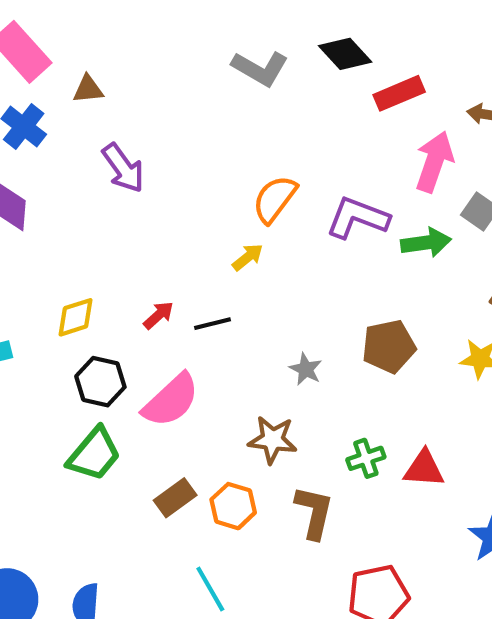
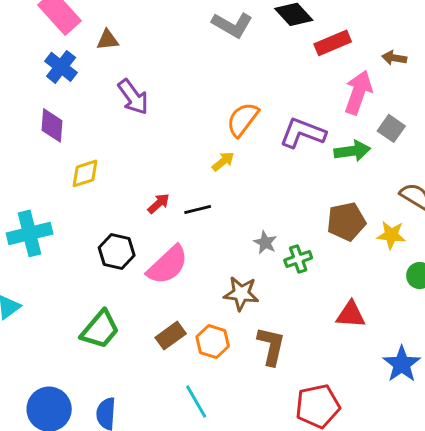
yellow diamond: (76, 317) -> (85, 173), moved
brown pentagon: (389, 346) -> (346, 221), moved
green trapezoid: (94, 454) -> (100, 330), moved
green cross: (366, 458) -> (298, 259), moved

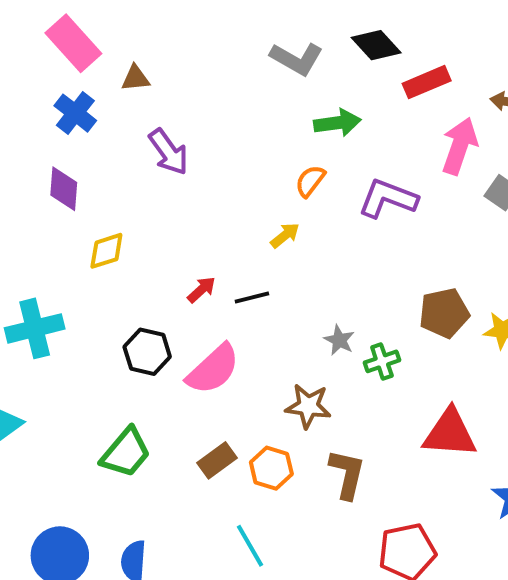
orange semicircle: (243, 119) -> (310, 181), size x0.7
green arrow: (352, 151) -> (337, 123), moved
red triangle: (351, 315) -> (450, 433), size x1.4

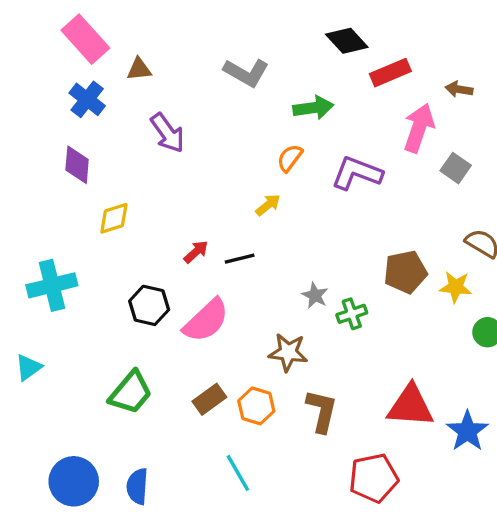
gray L-shape: (297, 59) -> (246, 73), moved
red triangle: (450, 433) -> (410, 406), moved

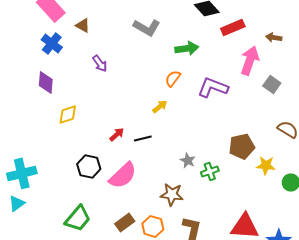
brown triangle: (139, 69) -> (83, 25), turned 35
purple arrow: (168, 133) -> (100, 63), size x0.7
cyan cross: (52, 285) -> (22, 173), moved
yellow star: (456, 287) -> (266, 165), moved

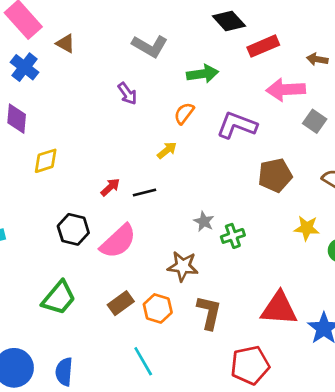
pink arrow: (250, 60) -> (286, 90), turned -112
purple arrow: (100, 63) -> (127, 94), moved
brown pentagon: (242, 146) -> (275, 175), moved

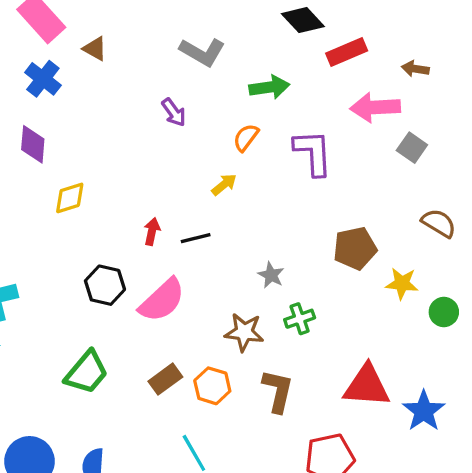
purple L-shape: (237, 125) -> (313, 153), turned 66
brown pentagon: (275, 175) -> (355, 248), moved
red arrow: (110, 187) -> (152, 231), turned -36
green cross: (233, 236) -> (300, 319), moved

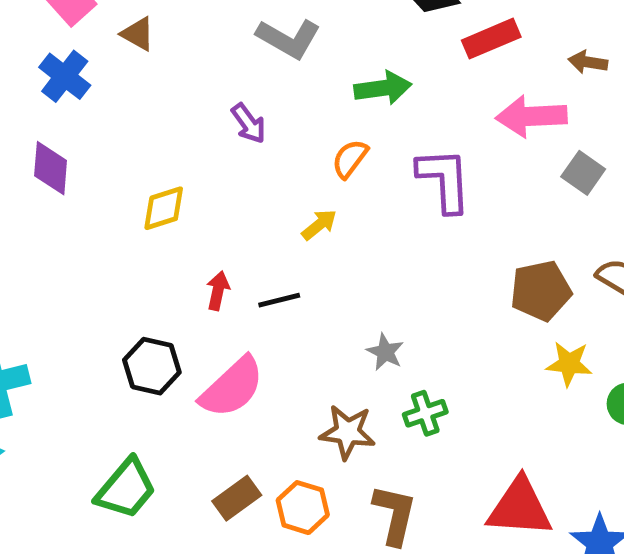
yellow diamond: (70, 198) -> (164, 208), moved
brown pentagon: (355, 248) -> (541, 291), moved

